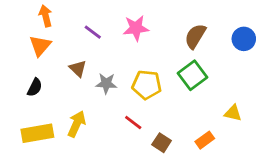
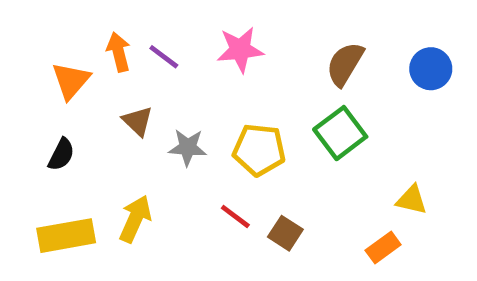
orange arrow: (46, 16) -> (119, 52), moved
orange rectangle: (205, 140) -> (383, 247), moved
brown square: (162, 143) -> (285, 233), moved

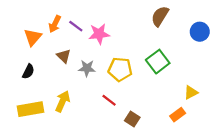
pink star: (240, 50) -> (99, 34), moved
orange arrow: (119, 52) -> (55, 24), turned -140
brown semicircle: (345, 64) -> (160, 16), moved
yellow triangle: (412, 200) -> (191, 93), turned -40
brown square: (285, 233) -> (132, 119), moved

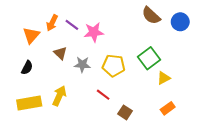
brown semicircle: (160, 16) -> (151, 16), turned -78
blue circle: (200, 32) -> (180, 22), moved
yellow triangle: (191, 93) -> (164, 78), moved

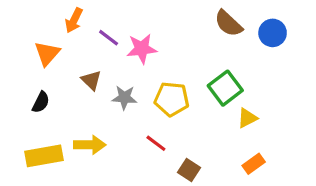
orange arrow: (52, 23) -> (74, 20), moved
yellow arrow: (59, 96) -> (90, 145), turned 66

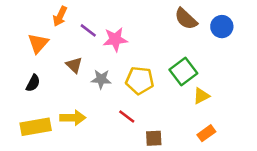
brown square: (189, 170) -> (154, 138), turned -36

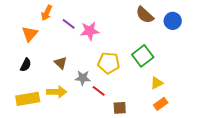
brown triangle: (74, 65) -> (61, 63), moved
gray star: (101, 79) -> (83, 78), moved
yellow triangle: (201, 96) -> (157, 83), moved

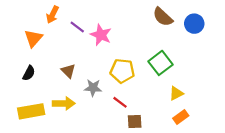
pink star: (90, 31) -> (101, 35), turned 30
red line: (99, 91) -> (120, 102), moved

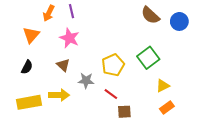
purple line: (77, 27) -> (72, 11), moved, turned 40
pink star: (101, 35) -> (69, 38), moved
yellow pentagon: (122, 71) -> (113, 65), turned -30

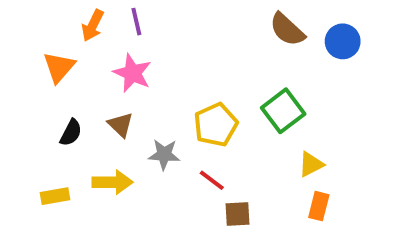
black semicircle: (27, 67) -> (71, 133), moved
yellow rectangle: (29, 102) -> (55, 196), size x0.6
orange rectangle: (167, 108) -> (319, 206), turned -40

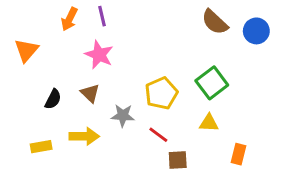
orange triangle: (59, 67) -> (26, 50), moved
yellow triangle: (311, 164) -> (209, 123), moved, turned 30

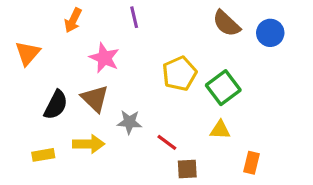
purple line: (102, 16) -> (134, 17), moved
brown triangle: (90, 93) -> (95, 99), size x1.4
yellow pentagon: (161, 93) -> (179, 74), moved
black semicircle: (53, 99) -> (56, 105), size x1.4

